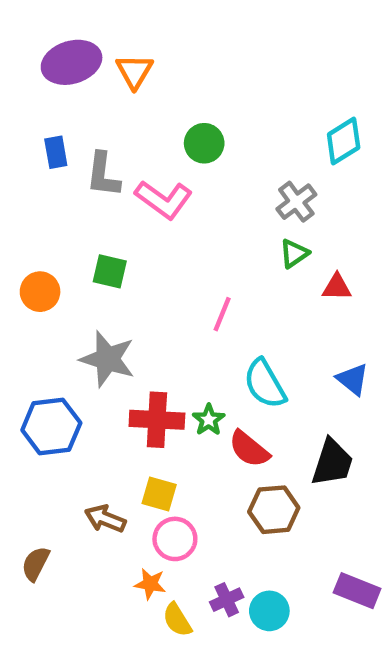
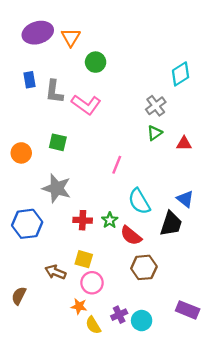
green circle: (204, 143) -> (96, 62), moved
red triangle: (337, 287) -> (184, 144), moved
red cross: (157, 420) -> (83, 220), size x0.7
black trapezoid: (332, 462) -> (171, 224), moved

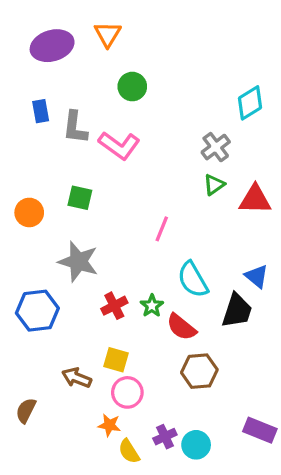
orange triangle: (71, 37) -> (108, 34), moved
red triangle: (184, 144) -> (255, 199), size x1.5
red cross: (83, 220) -> (114, 306), turned -30

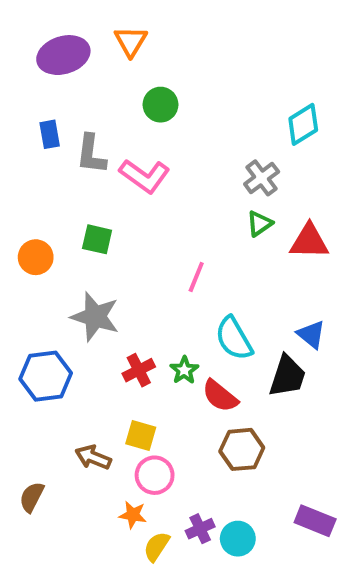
yellow semicircle: (129, 451) -> (157, 547), turned 65

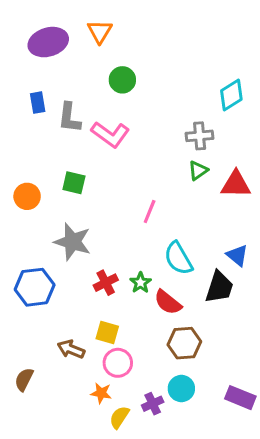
gray cross: (262, 178) -> (200, 136), turned 32
cyan circle: (238, 539) -> (181, 389), moved

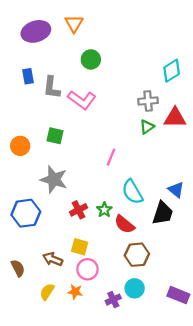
red triangle: (236, 184) -> (175, 118), moved
brown semicircle: (24, 379) -> (18, 268), moved, turned 126
yellow semicircle: (119, 417) -> (47, 292), moved

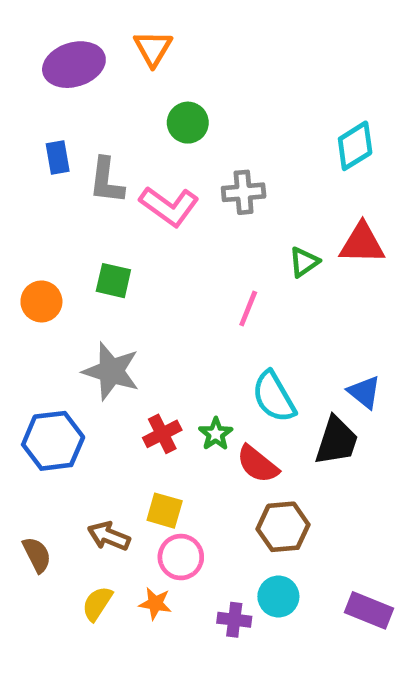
gray cross: (148, 101) -> (244, 192), moved
pink line: (111, 157) -> (248, 308), moved
purple cross: (113, 300) -> (234, 620), turned 32

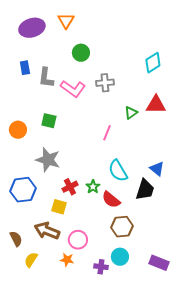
yellow square: (165, 511) -> (59, 207), moved
brown arrow: (109, 536) -> (47, 231), size x1.4
yellow semicircle: (97, 603) -> (31, 260), moved

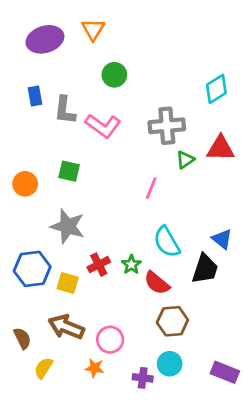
gray cross: (105, 83) -> (167, 126), moved, size x1.4
yellow square: (59, 207) -> (68, 283), moved

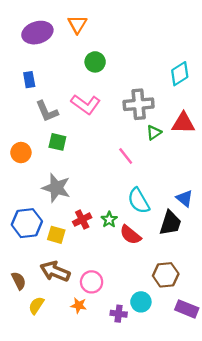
gray L-shape: (65, 110) -> (47, 111), moved, turned -30
pink line: (151, 188) -> (126, 156), turned -60
brown hexagon: (172, 321) -> (166, 275), moved

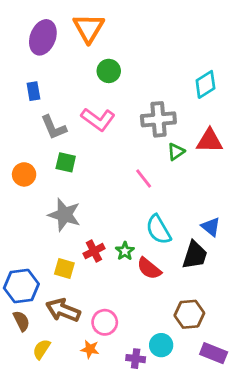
orange triangle: (77, 24) -> (89, 28), size x1.4
purple ellipse: (37, 33) -> (43, 37), turned -52
blue hexagon: (27, 223) -> (21, 286), moved

